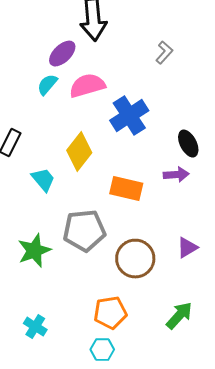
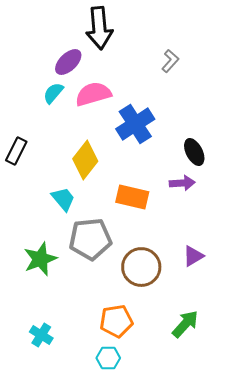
cyan trapezoid: (43, 180) -> (63, 199), moved

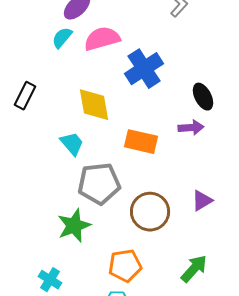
yellow diamond: (85, 160) -> (94, 105), turned -48
green star: (40, 259) -> (74, 226), moved

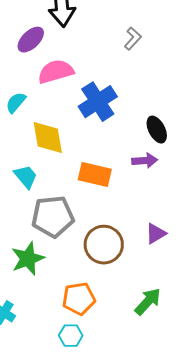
cyan semicircle: (62, 38) -> (16, 103), moved

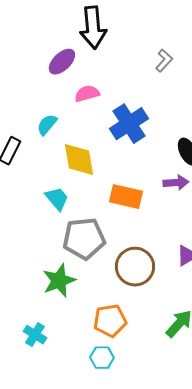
pink semicircle: (56, 72) -> (87, 94), size x0.7

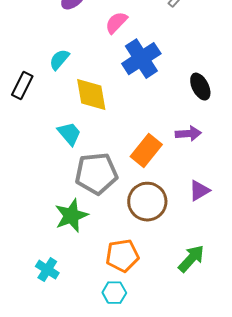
pink semicircle: (87, 94) -> (116, 23), moved, turned -30
purple arrow: (176, 183) -> (188, 134), moved
orange rectangle: (126, 197) -> (146, 151), moved, turned -64

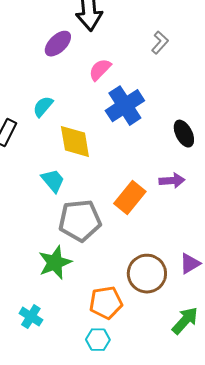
purple triangle: (199, 191) -> (190, 264), moved
brown circle: (147, 202) -> (147, 274), moved
green arrow: (191, 259) -> (185, 321), moved

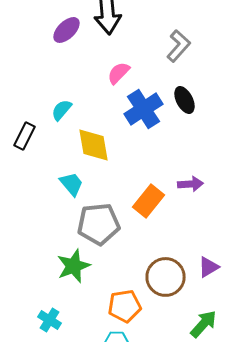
gray L-shape: (160, 43) -> (178, 46), size x1.4
purple ellipse: (58, 44) -> (66, 30), moved
black ellipse: (184, 134) -> (184, 100), moved

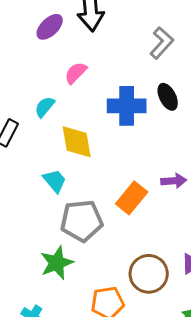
pink semicircle: (118, 73) -> (76, 73), moved
blue cross: (144, 109) -> (127, 106), turned 33

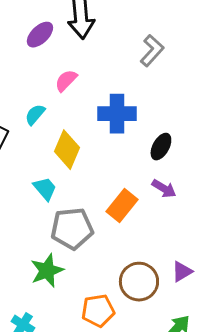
black ellipse: (168, 97) -> (161, 147), moved, turned 56
yellow diamond: (77, 142) -> (67, 150), turned 33
purple arrow: (174, 181) -> (164, 189), turned 35

